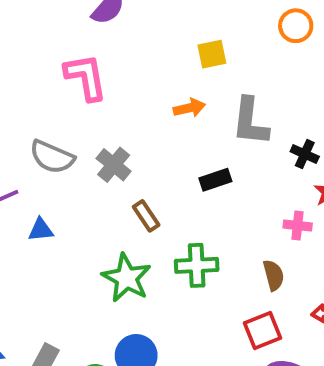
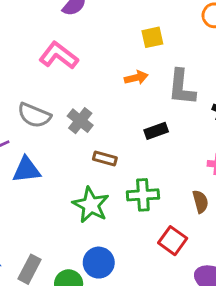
pink L-shape: (86, 77) -> (59, 56), turned -42
brown rectangle: (146, 216) -> (105, 158), turned -40
blue triangle: (41, 230) -> (26, 170), size x1.5
red square: (263, 331) -> (173, 241), moved, turned -32

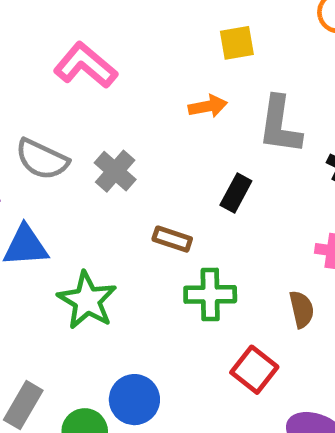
black rectangle: (156, 131) -> (236, 193), turned -45
brown rectangle: (105, 158) -> (172, 239), moved
green star: (91, 205) -> (87, 300), moved

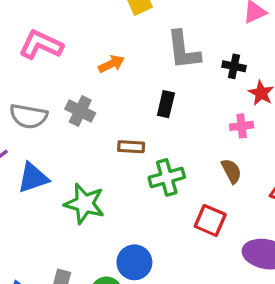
orange arrow: (208, 106) -> (111, 64), moved

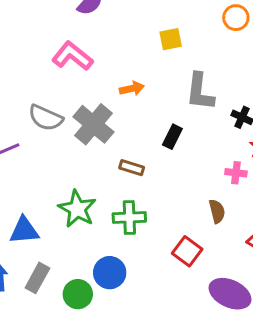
gray cross: (80, 111) -> (93, 124), size x1.5
green cross: (167, 177) -> (129, 218), moved
blue triangle: (33, 178) -> (24, 230), moved

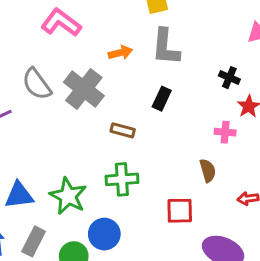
gray L-shape: (200, 92) -> (166, 47), moved
gray semicircle: (46, 118) -> (37, 84), turned 32
green star: (77, 209) -> (68, 196), moved
red square: (187, 251) -> (180, 211), turned -36

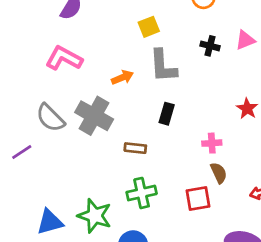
black cross: (229, 78) -> (210, 46), moved
pink cross: (225, 132) -> (212, 143), moved
red square: (180, 211) -> (198, 199), moved

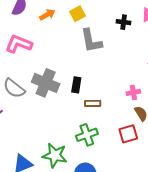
orange arrow: (122, 77) -> (47, 15), moved
black rectangle: (167, 114) -> (76, 85), moved
brown rectangle: (135, 148) -> (93, 103), moved

